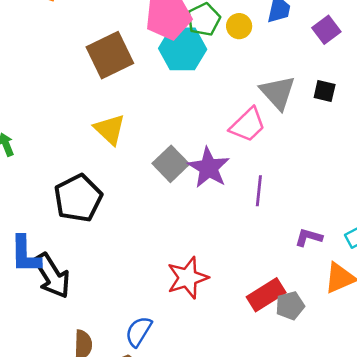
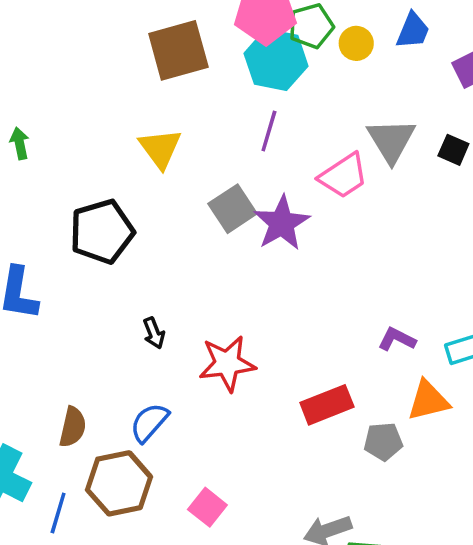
purple line: (259, 191) -> (269, 131), moved
black arrow: (52, 276) -> (154, 333), moved, size x0.5
gray pentagon: (290, 306) -> (383, 442), moved

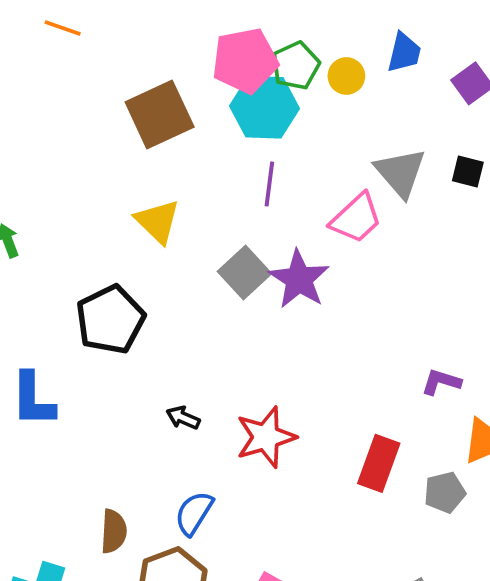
black arrow: (154, 333) -> (183, 418), turned 144
red rectangle: (327, 405) -> (379, 463), turned -39

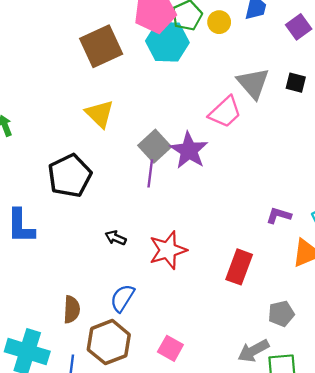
purple line: (269, 184) -> (150, 173), moved
gray pentagon: (445, 492) -> (281, 314), moved

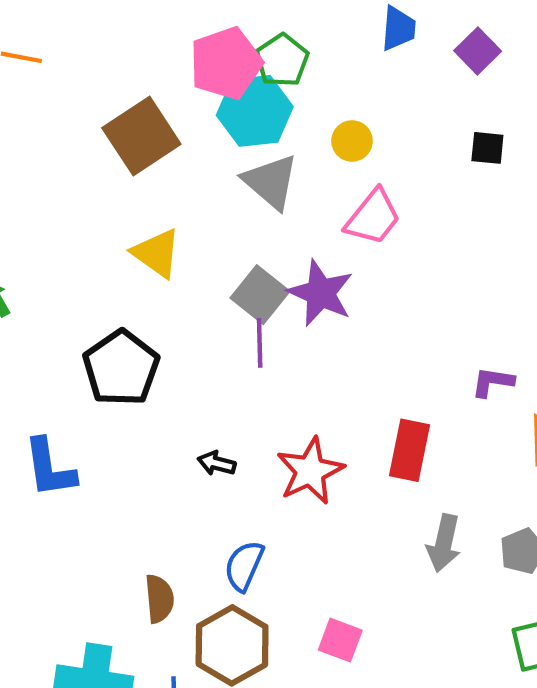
yellow circle: (219, 22) -> (352, 141), moved
gray triangle: (253, 83) -> (271, 182), moved
red rectangle: (239, 267) -> (410, 450), moved
gray arrow: (253, 351) -> (444, 543), moved, turned -40

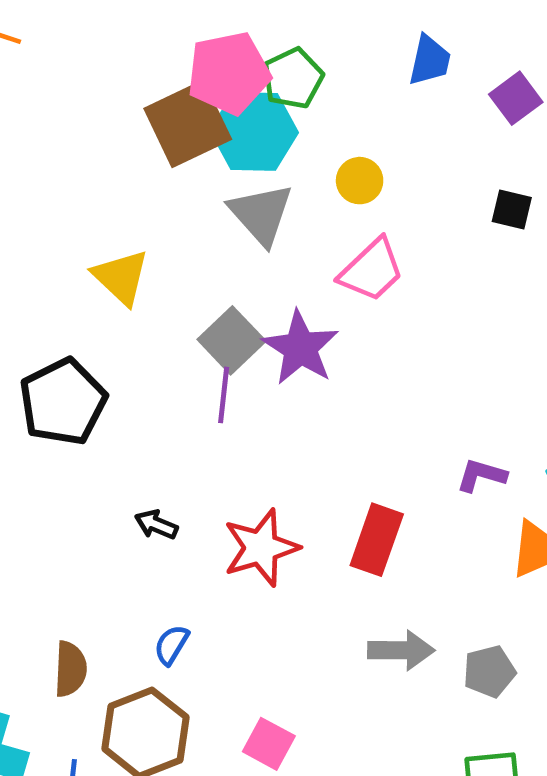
brown square: (141, 136) -> (188, 124), moved
gray arrow: (444, 543) -> (401, 650), turned -110
blue semicircle: (244, 566) -> (171, 645), size x0.7

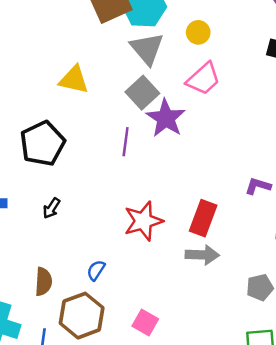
yellow triangle: (121, 277) -> (74, 80), turned -32
gray square: (232, 340) -> (142, 93), moved
black arrow: (156, 525) -> (51, 208), moved, turned -80
gray arrow: (401, 650) -> (202, 255), moved

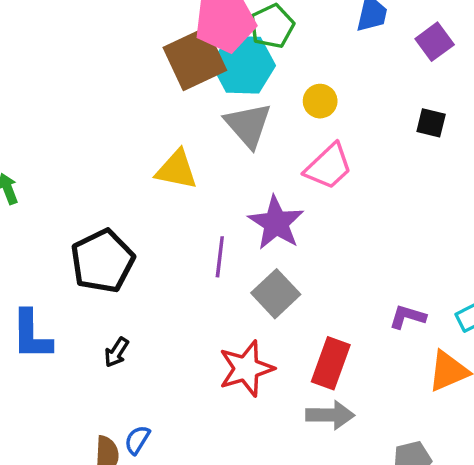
yellow triangle: (74, 80) -> (177, 170), moved
gray square: (142, 93) -> (276, 294), moved
blue semicircle: (96, 270) -> (137, 440), moved

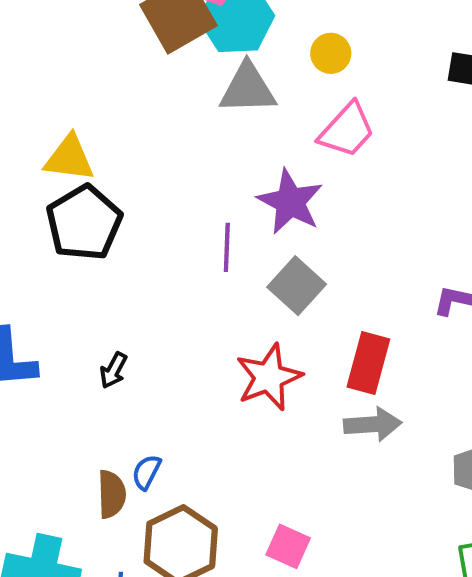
gray triangle: (248, 125) -> (248, 89), turned -46
yellow triangle: (177, 170) -> (69, 158), moved
black pentagon: (102, 261) -> (84, 223), moved

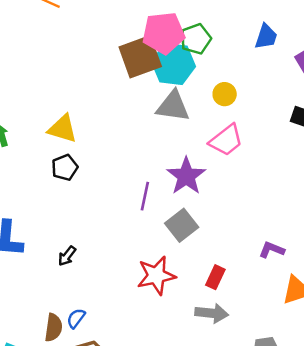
black pentagon: (84, 223) -> (65, 168), size x0.6
red rectangle: (368, 363) -> (215, 277), size x0.7

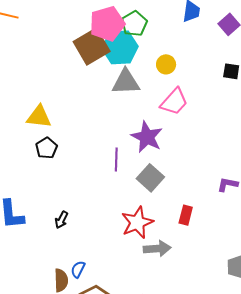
gray arrow: (212, 313) -> (157, 249), moved

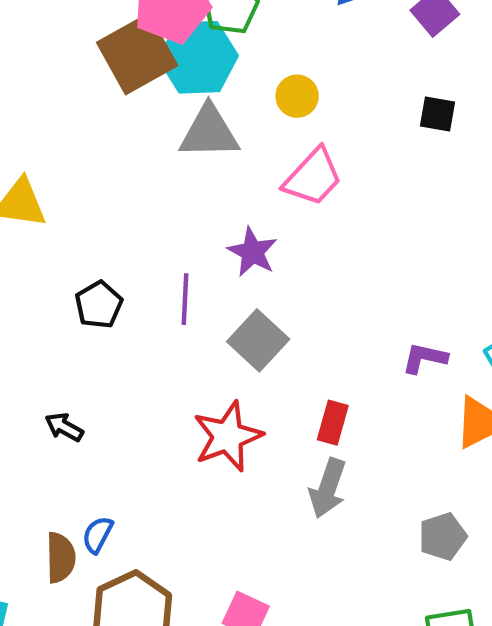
purple star: (147, 137) -> (252, 252), size x0.7
black pentagon: (46, 148) -> (99, 305), moved
black arrow: (61, 220) -> (64, 427), turned 90
gray arrow: (157, 249) -> (328, 488), moved, turned 112

